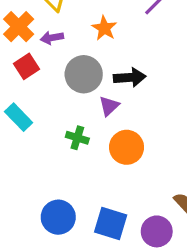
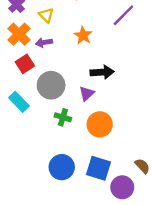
gray circle: (84, 74) -> (51, 85), moved
blue circle: (58, 217) -> (62, 167), moved
blue square: (111, 223) -> (99, 168), moved

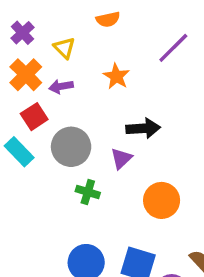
cyan rectangle: (19, 102) -> (19, 152), moved
orange circle: (100, 124) -> (162, 200), moved

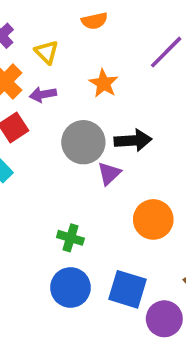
gray circle: (71, 147) -> (83, 142), moved
green cross: (88, 192) -> (70, 238), moved

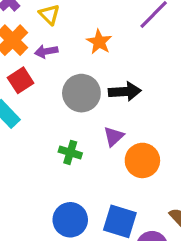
purple triangle: (109, 173) -> (114, 136), moved
green cross: (70, 238) -> (70, 152), moved

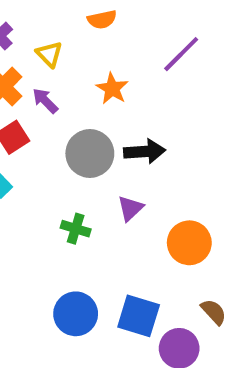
purple arrow: (46, 51) -> (45, 101), turned 55
orange circle: (142, 160) -> (189, 243), moved

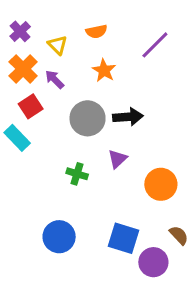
orange semicircle: (102, 20) -> (96, 31), moved
blue circle: (76, 314) -> (59, 237), moved

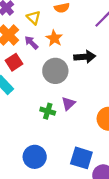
orange star: (104, 70) -> (54, 38), moved
black arrow: (128, 117) -> (85, 57), moved
purple triangle: (117, 159) -> (68, 104), moved

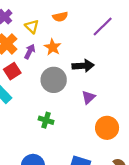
purple arrow: (31, 43) -> (30, 52), turned 72
purple triangle: (68, 104) -> (88, 97), moved

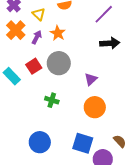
black arrow: (83, 66) -> (110, 43), moved
red square: (12, 71) -> (34, 66), moved
orange circle: (107, 128) -> (95, 107), moved

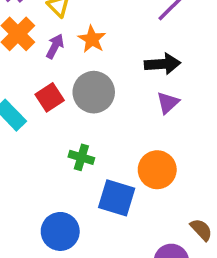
black arrow: (110, 43) -> (162, 64), moved
purple triangle: (91, 79) -> (168, 103), moved
blue square: (83, 143) -> (117, 198), moved

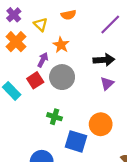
purple arrow: (55, 46) -> (43, 60), moved

